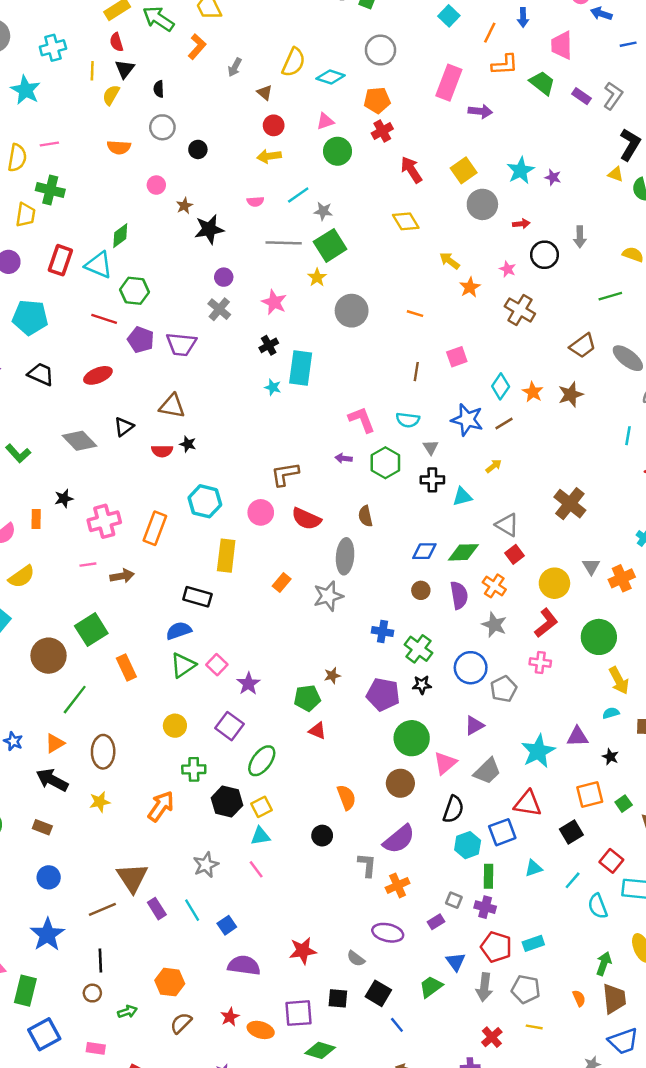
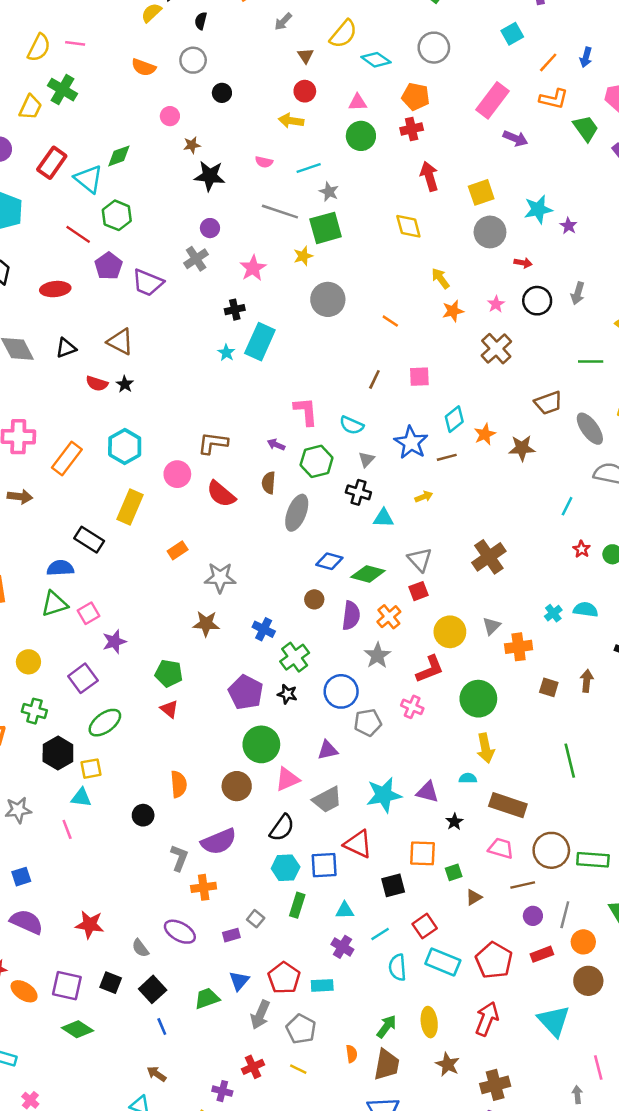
brown semicircle: (365, 516) -> (269, 483), moved
gray ellipse: (345, 556) -> (297, 513), moved
brown star: (332, 675) -> (206, 624), moved, size x1.5
purple cross: (485, 907) -> (342, 947), moved

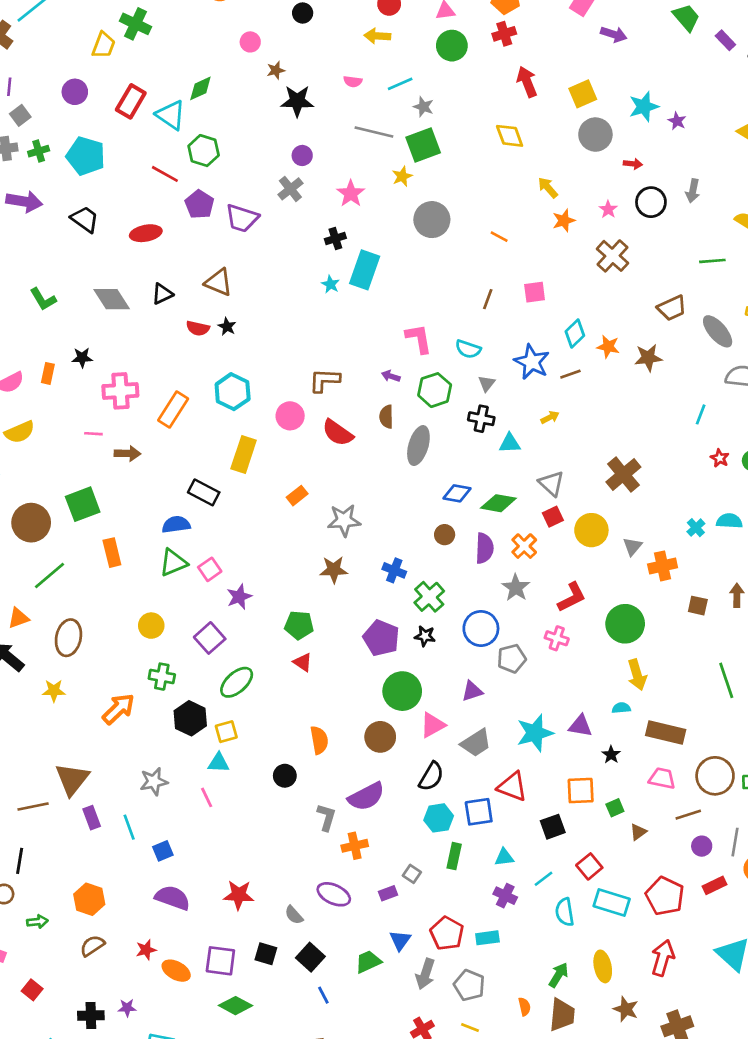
orange star: (485, 434) -> (608, 347), turned -30
yellow circle: (450, 632) -> (591, 530), moved

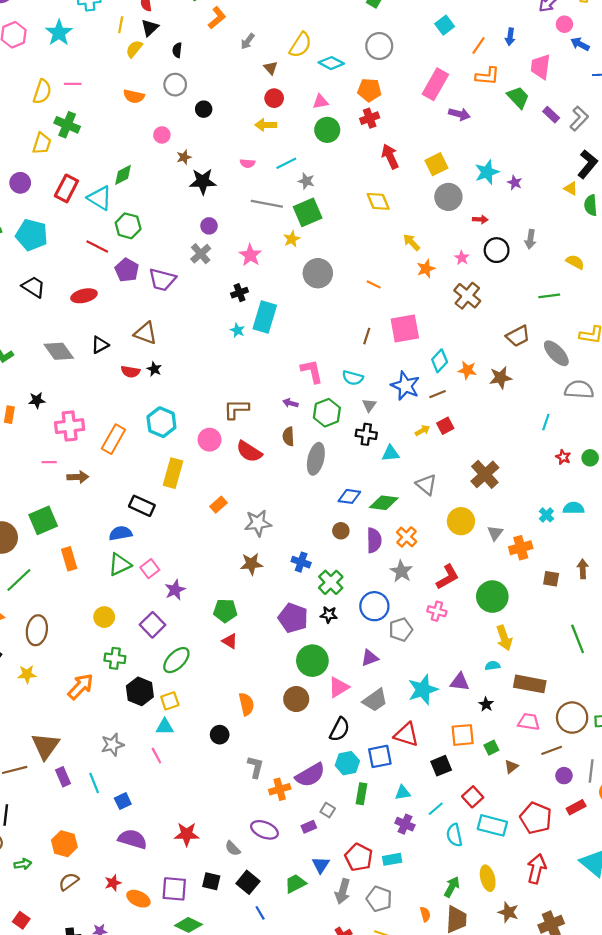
pink square: (535, 292) -> (405, 329), size x1.6
red square: (553, 517) -> (445, 426), moved
purple semicircle: (366, 797) -> (310, 775), moved

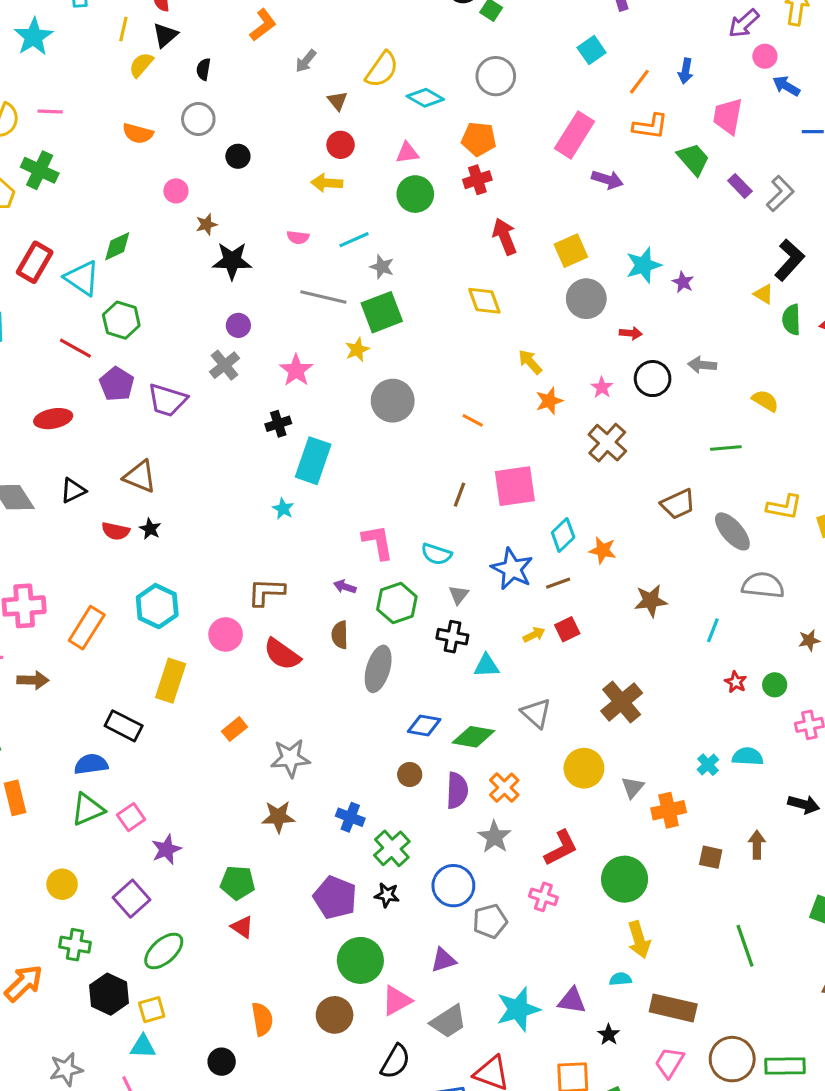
gray arrow: (530, 239) -> (702, 365), turned 84
cyan star: (237, 330) -> (283, 509), moved
brown star: (501, 378) -> (651, 601), moved
pink trapezoid: (529, 722) -> (669, 1062), turned -70

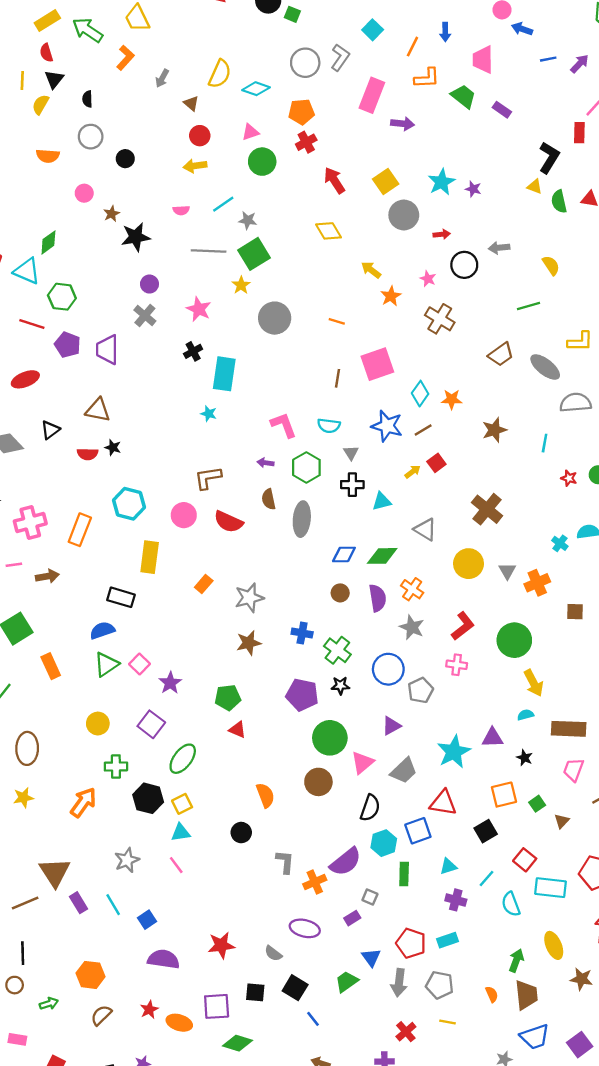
gray L-shape: (780, 194) -> (340, 57), moved
purple trapezoid: (167, 400) -> (107, 350), turned 84
yellow semicircle: (765, 401) -> (551, 265), turned 36

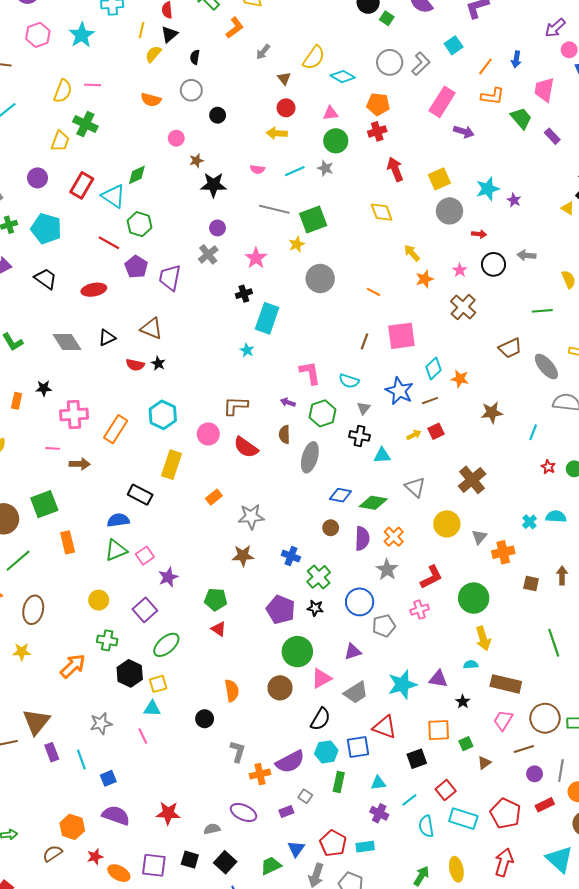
gray star: (248, 220) -> (325, 168), moved
pink cross: (457, 665) -> (420, 610), turned -36
gray semicircle: (273, 953) -> (212, 829), turned 119
orange hexagon: (91, 975) -> (72, 827), moved

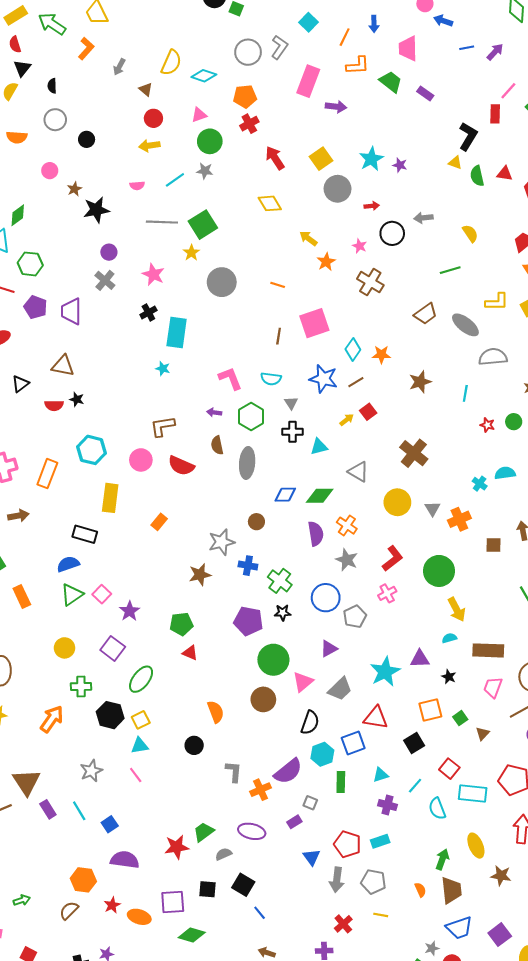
gray star: (251, 517) -> (222, 542), moved
brown circle: (331, 528) -> (256, 522), moved
green trapezoid: (271, 866) -> (204, 832), moved

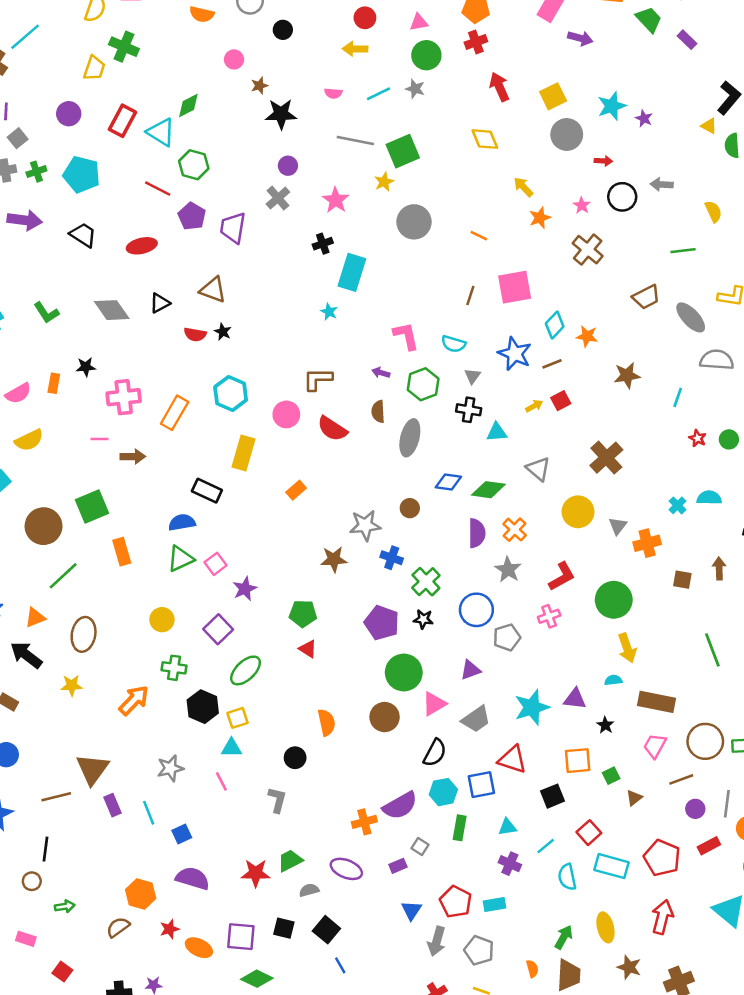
gray L-shape: (234, 772) -> (277, 800), moved

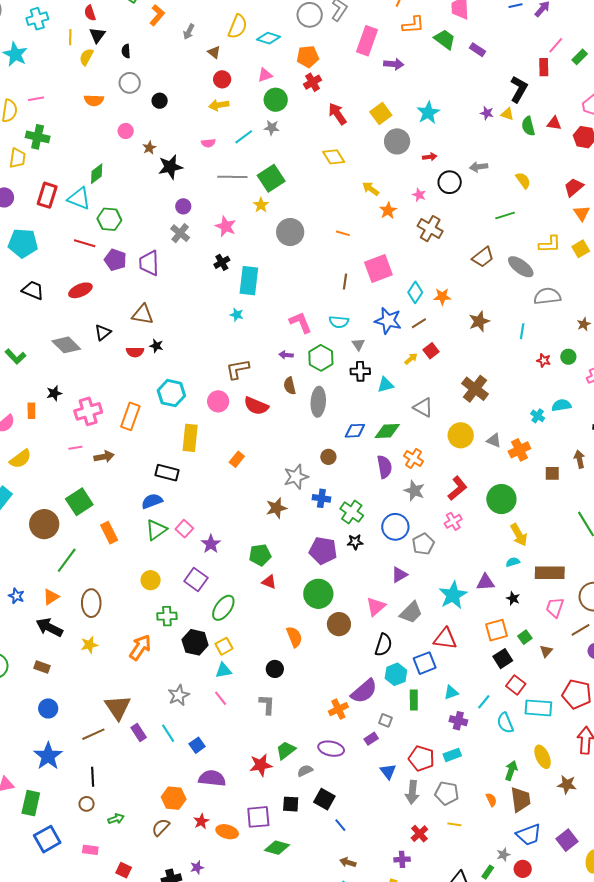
purple star: (644, 118) -> (487, 113), moved
gray triangle: (618, 526) -> (494, 441), turned -35
green circle: (404, 673) -> (318, 594), moved
black square: (553, 796) -> (503, 659), moved

